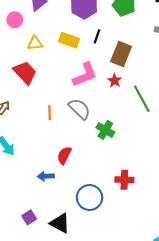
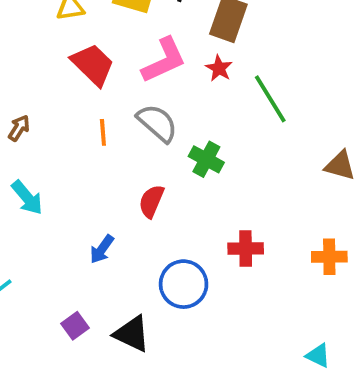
red trapezoid: (25, 73) -> (93, 65), moved
red semicircle: (64, 155) -> (151, 201), moved
blue arrow: (46, 176) -> (102, 249), turned -49

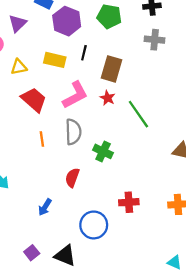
gray semicircle: (157, 123) -> (73, 132), turned 50

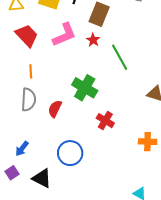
gray semicircle: (73, 132) -> (29, 100), moved
green cross: (103, 151) -> (85, 88), size x1.4
red cross: (129, 202) -> (105, 121), moved, turned 30
blue arrow: (45, 207) -> (22, 149), moved

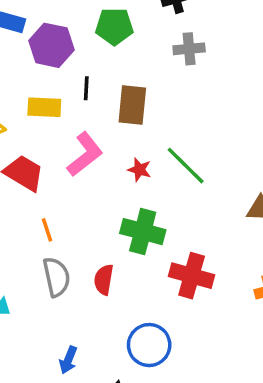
red star: (93, 40) -> (139, 170), moved
red cross: (105, 121) -> (192, 276), size x1.4

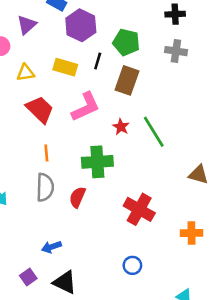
green pentagon: (114, 26) -> (126, 42), moved
green cross: (143, 232) -> (97, 162), moved, turned -32
blue circle: (149, 345) -> (132, 265), moved, size x0.6
blue arrow: (68, 360) -> (51, 247), moved, turned 36

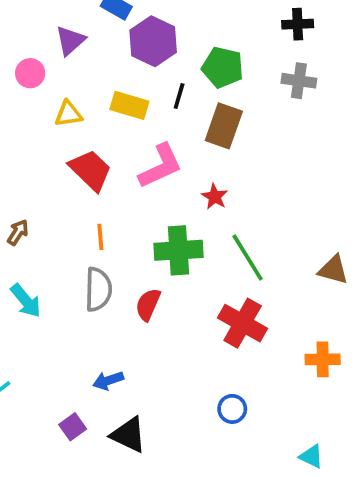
green line: (154, 132) -> (248, 258), moved

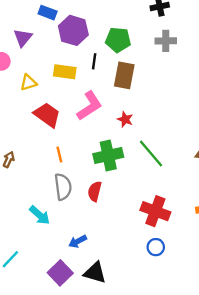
cyan arrow: (26, 301) -> (40, 215), moved
red cross: (243, 323) -> (155, 211), moved
purple square: (73, 427) -> (60, 273), size x1.5

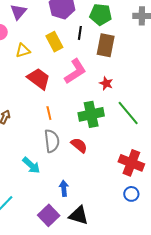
yellow rectangle: (65, 72) -> (54, 42), turned 54
red semicircle: (95, 191) -> (79, 145), turned 114
blue arrow: (78, 241) -> (64, 188), turned 112

